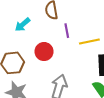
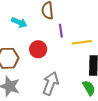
cyan arrow: (23, 25) -> (19, 22), turned -119

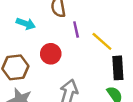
yellow line: (82, 42) -> (102, 41), turned 54

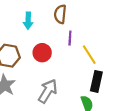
cyan arrow: (26, 24) -> (28, 21), turned 56

